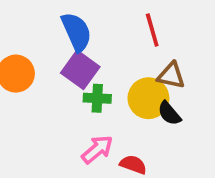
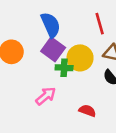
yellow circle: (148, 98) -> (80, 58), moved
pink arrow: (97, 149) -> (46, 96), moved

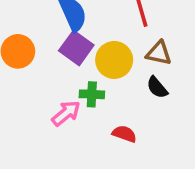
green cross: (64, 68) -> (92, 94), moved

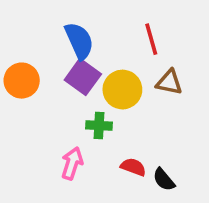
black semicircle: (157, 87) -> (164, 180), moved
pink arrow: (66, 113) -> (72, 163), moved, turned -32

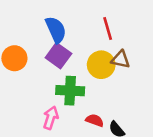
yellow circle: (122, 90) -> (101, 65), moved
green cross: (99, 126) -> (70, 91), size x1.5

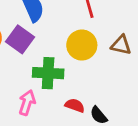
purple square: (58, 56) -> (20, 39), moved
brown triangle: (121, 60) -> (121, 45), moved

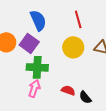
green cross: (48, 73) -> (37, 67), moved

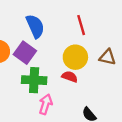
pink arrow: (34, 88) -> (46, 104), moved
red semicircle: (68, 90) -> (70, 77), moved

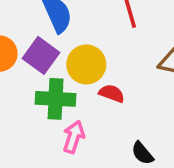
yellow circle: (75, 57) -> (86, 64), moved

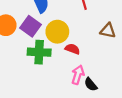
pink arrow: (74, 137) -> (78, 75), moved

